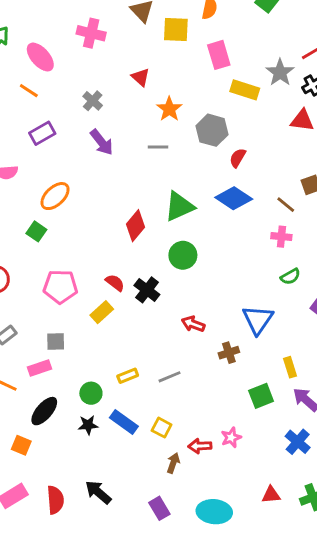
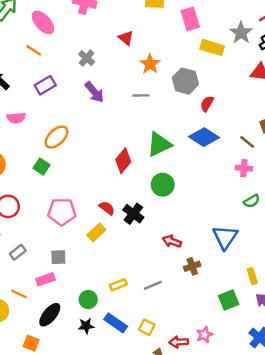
brown cross: (229, 353) -> (192, 266), moved

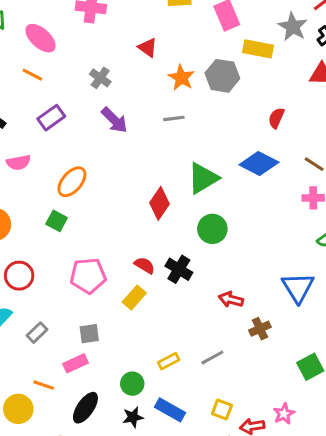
gray hexagon: (185, 81) -> (222, 76), moved
red semicircle: (207, 104) -> (276, 118), moved
yellow square: (147, 327) -> (222, 410), moved

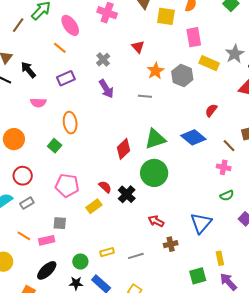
orange ellipse: (72, 182) -> (70, 123), turned -60
green circle: (212, 229) -> (154, 173), size x1.4
gray rectangle: (37, 333) -> (27, 203), moved
orange line: (44, 385) -> (24, 236), moved

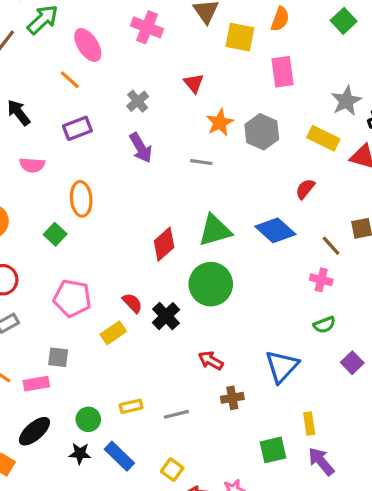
yellow rectangle: (209, 63) -> (323, 138), moved

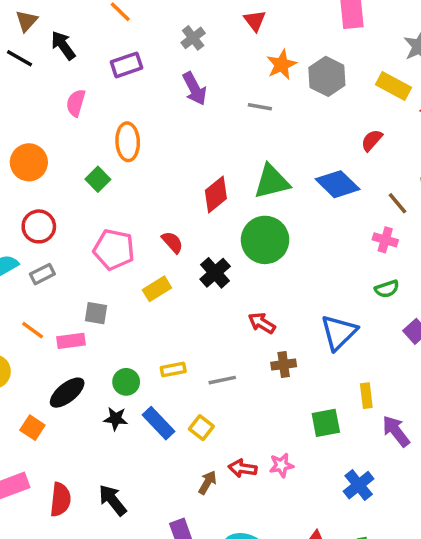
pink semicircle: (32, 165) -> (76, 103), turned 100
red semicircle: (132, 303) -> (172, 242), moved
purple arrow: (321, 461) -> (396, 431), moved
yellow square: (172, 470) -> (201, 428), moved

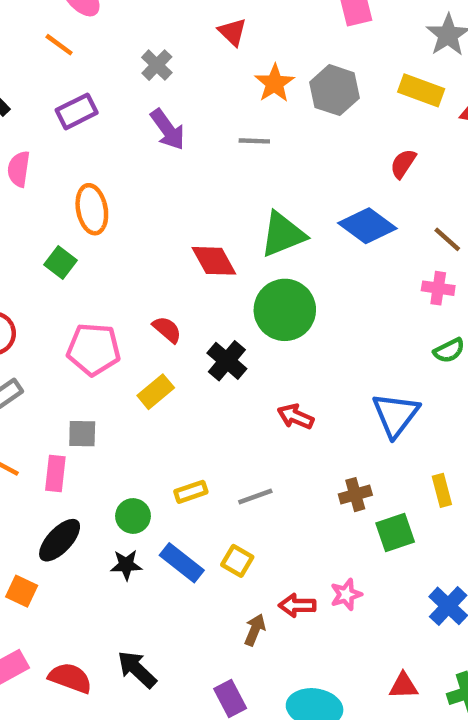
red diamond: (216, 194) -> (214, 261), turned -72
pink rectangle: (71, 341) -> (55, 474), turned -68
brown cross: (284, 365) -> (355, 495), moved
red semicircle: (60, 500) -> (70, 678), turned -68

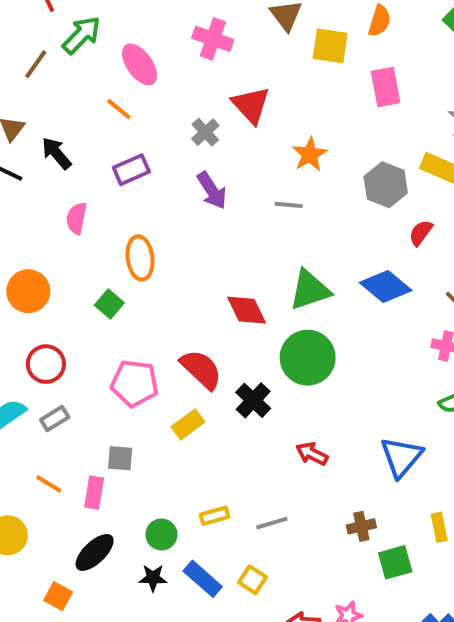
red triangle: (232, 32) -> (251, 105), moved, size x1.5
gray hexagon: (334, 90) -> (386, 185), moved
red semicircle: (167, 329) -> (201, 369), size x1.6

